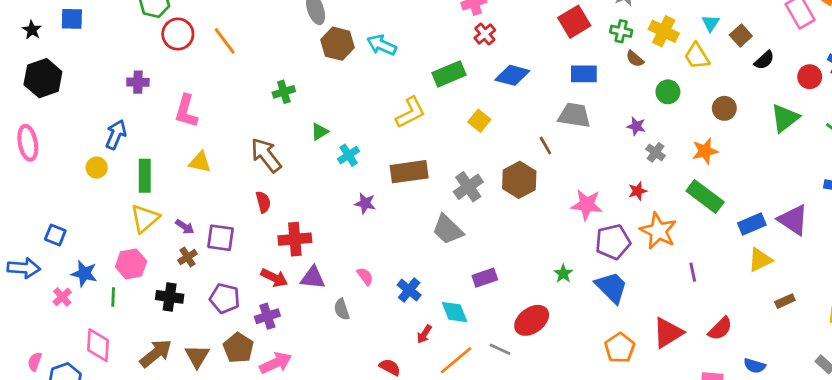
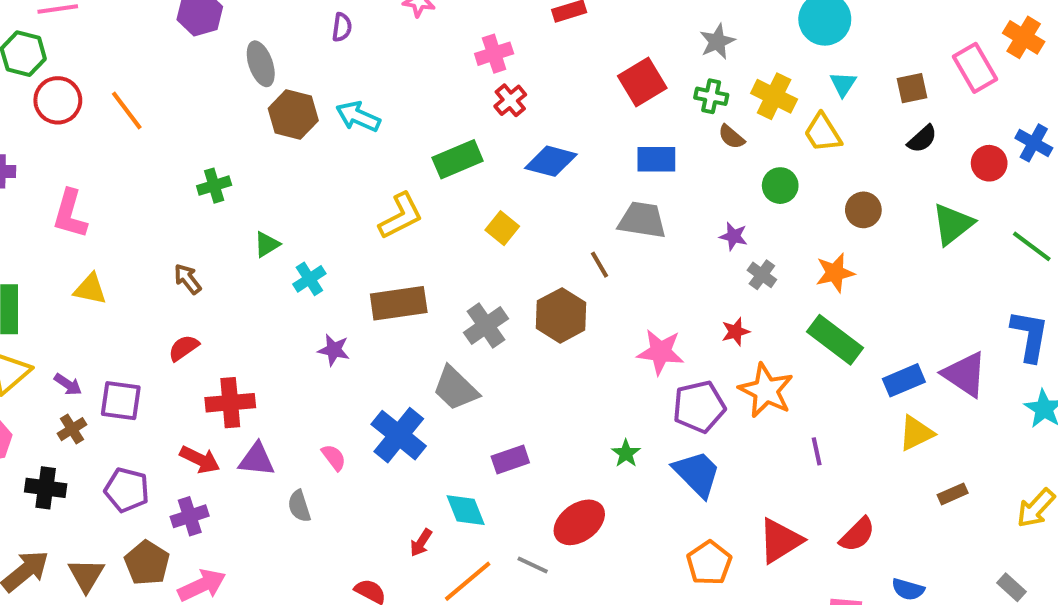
brown square: (741, 35) -> (912, 88), moved, turned 30
brown arrow: (266, 155) -> (188, 279), size x0.6
red semicircle: (263, 202) -> (184, 348), turned -110
blue cross: (409, 290) -> (399, 435), moved, size x1.5

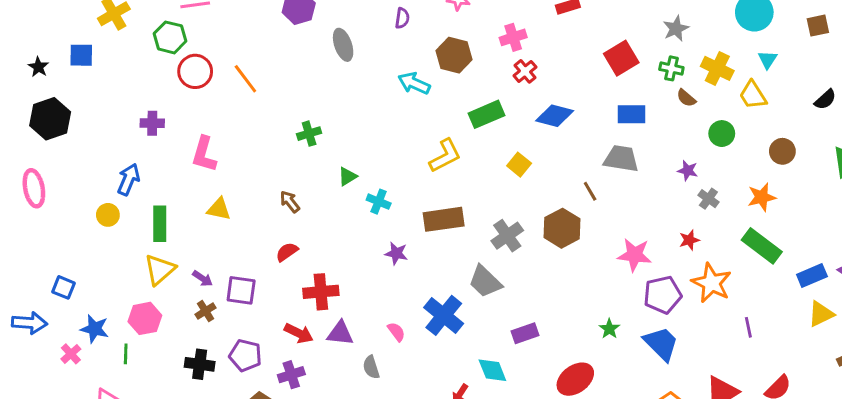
brown square: (912, 88) -> (818, 26), moved
brown hexagon: (293, 115) -> (454, 55), moved
cyan cross: (309, 279) -> (379, 202), turned -35
black cross: (46, 488) -> (200, 364), moved

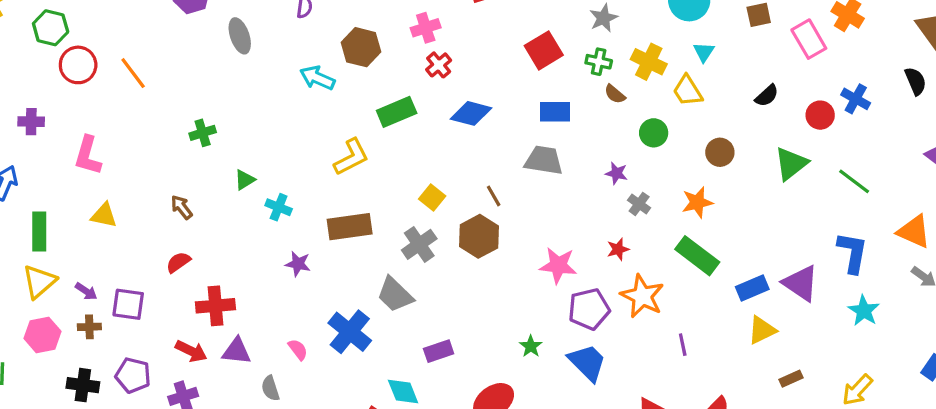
yellow square: (519, 165) -> (432, 198), moved
brown line: (590, 191) -> (494, 196), moved
brown cross: (206, 311) -> (89, 327), turned 30
pink hexagon: (145, 318) -> (43, 335), moved

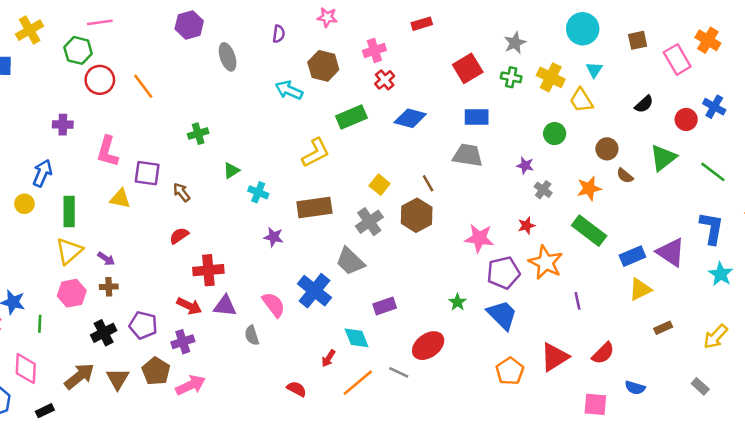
brown semicircle: (615, 94) -> (625, 176), moved
purple square: (128, 304) -> (147, 173), moved
pink semicircle: (298, 349) -> (274, 305), size x1.5
black cross: (83, 385) -> (104, 333), turned -35

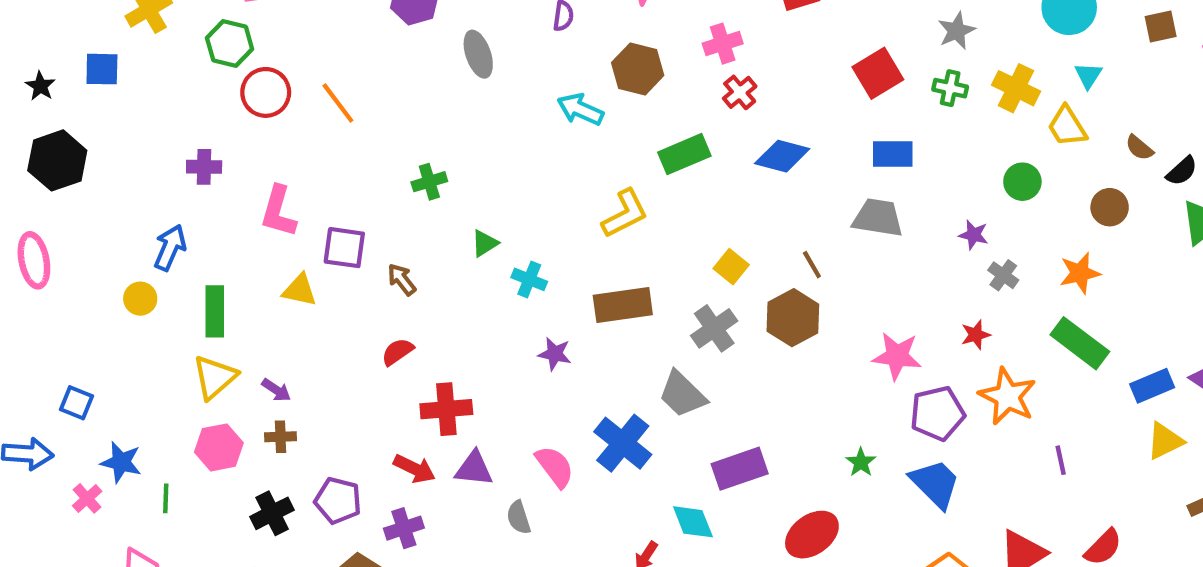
black semicircle: (644, 104) -> (1182, 171), moved
brown semicircle: (625, 176) -> (1139, 148), moved
purple rectangle: (385, 306) -> (740, 469), size x1.4

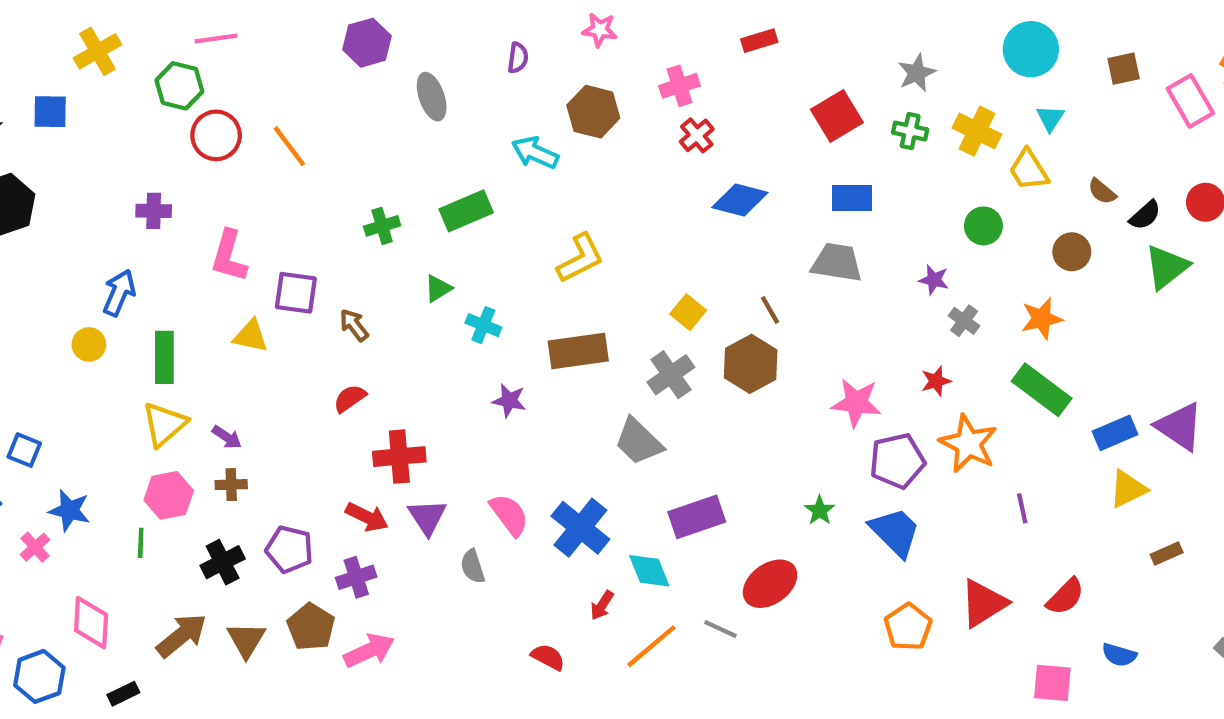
green rectangle: (684, 154) -> (466, 211), moved
blue cross: (623, 443) -> (580, 528), moved
purple triangle: (474, 469) -> (427, 517), turned 51
green line: (166, 498) -> (141, 543), moved

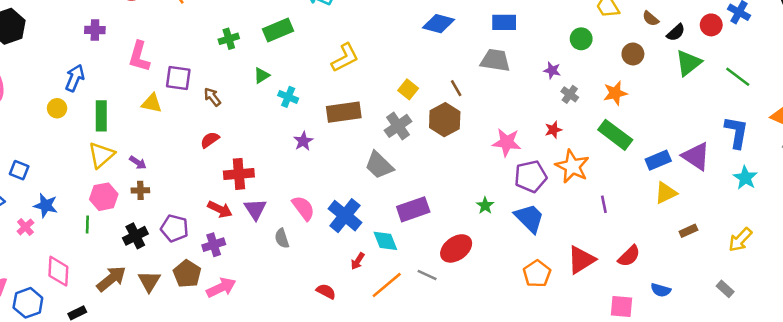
purple star: (509, 401) -> (303, 141), turned 30

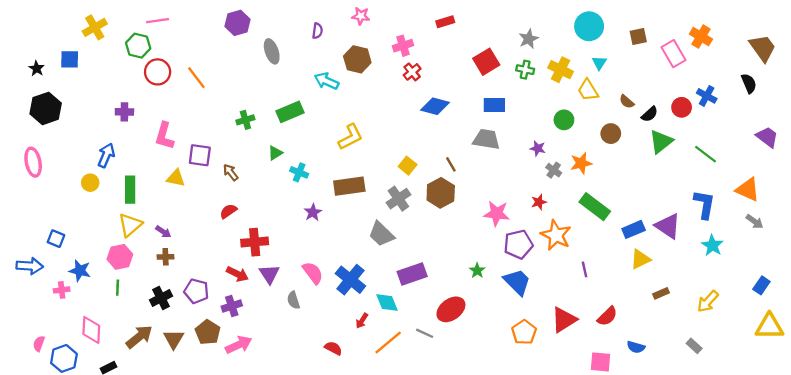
orange star: (615, 93) -> (581, 163), moved
pink hexagon: (104, 197) -> (120, 257), moved
pink cross: (25, 227) -> (62, 290), turned 35

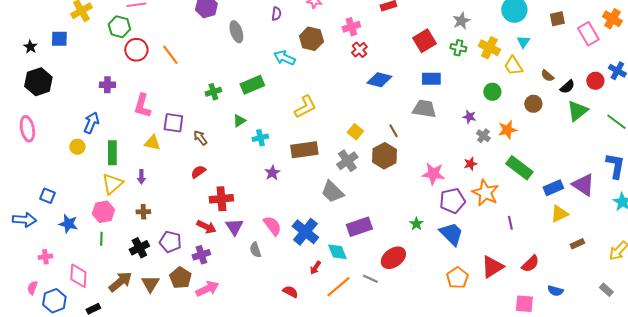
cyan cross: (299, 172) -> (260, 138), turned -35
purple arrow: (163, 232) -> (141, 177), moved, turned 56
pink cross: (62, 290) -> (45, 257), moved

